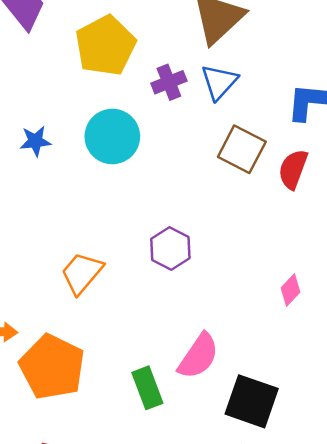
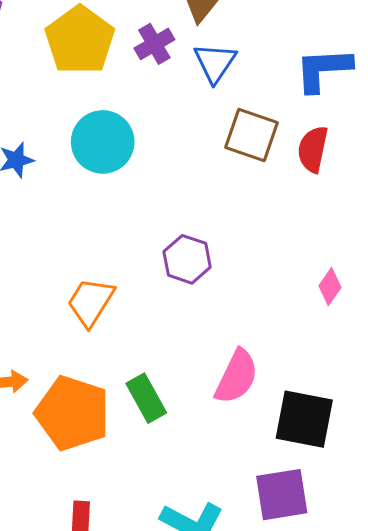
purple cross: (169, 82) -> (154, 44), moved
green rectangle: (147, 388) -> (146, 398), moved

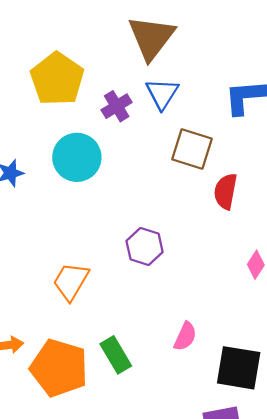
purple cross: (154, 44) -> (117, 106), moved
red semicircle: (313, 149) -> (225, 191), moved
pink semicircle: (237, 377) -> (185, 336), size x0.7

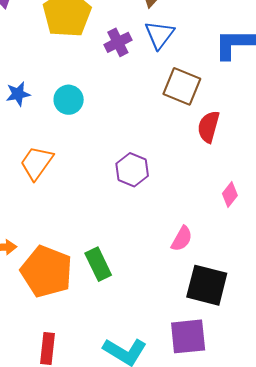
cyan circle: (77, 157) -> (69, 100), moved, size x0.7
orange trapezoid: (71, 281) -> (37, 163), moved
pink semicircle: (185, 336) -> (182, 239), moved

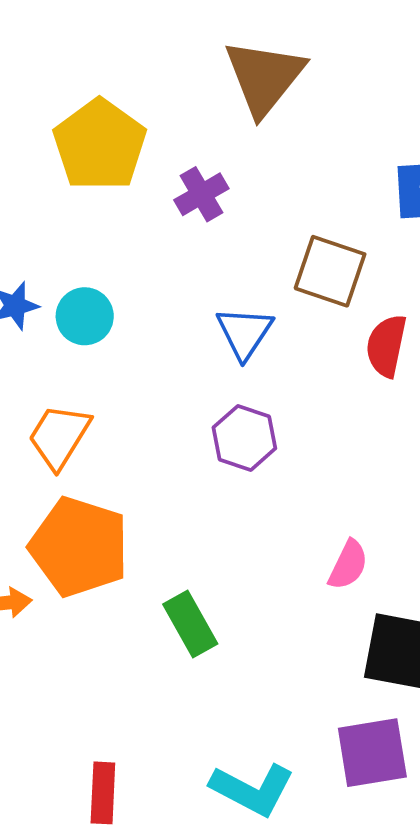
blue triangle: (160, 35) -> (245, 333), moved
cyan circle: (69, 100) -> (85, 316), moved
orange pentagon: (47, 271) -> (79, 547), moved

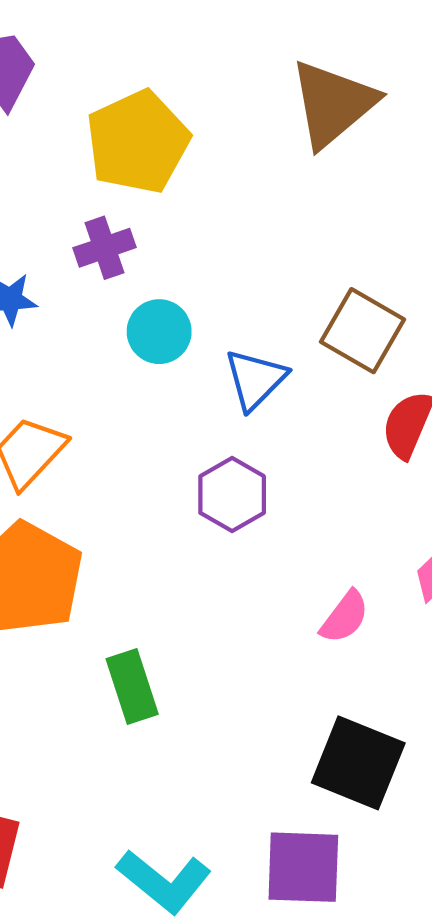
purple cross: (201, 194) -> (104, 248), moved
cyan circle: (85, 316) -> (159, 332), moved
pink semicircle: (348, 565) -> (345, 617), moved

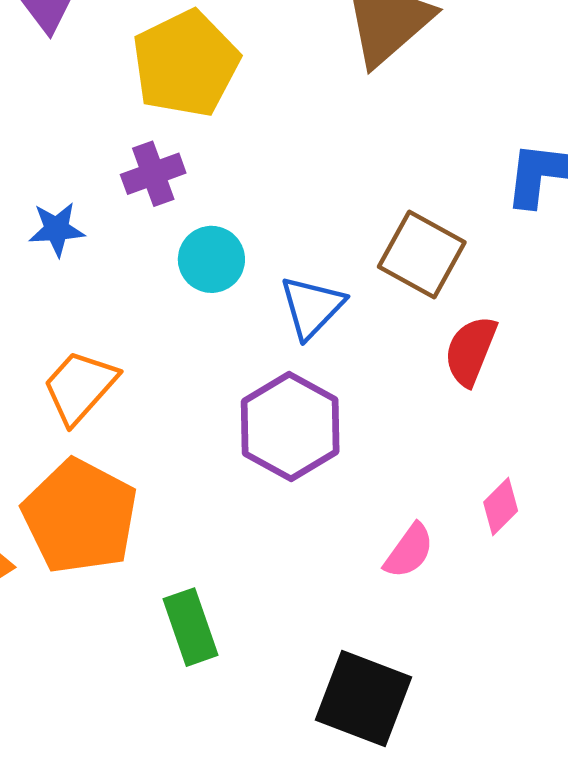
purple hexagon: (232, 495) -> (290, 427), size x1.4
black square: (358, 763) -> (364, 698), moved

